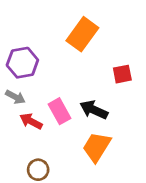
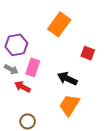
red square: (122, 74) -> (88, 53), turned 32
pink rectangle: (60, 111) -> (33, 67), moved, turned 48

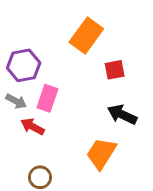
red square: (88, 53) -> (115, 70), moved, turned -32
black arrow: (67, 79) -> (122, 115), moved

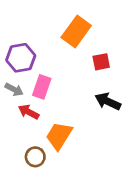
orange trapezoid: (101, 153) -> (59, 136), moved

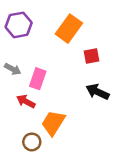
purple hexagon: (21, 58) -> (19, 25), moved
gray arrow: (14, 90) -> (13, 69), moved

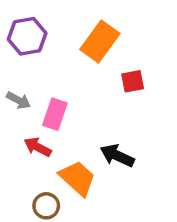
black arrow: (97, 92) -> (117, 156), moved
orange trapezoid: (53, 123) -> (77, 178), turned 100

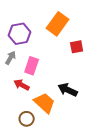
purple hexagon: (27, 36) -> (20, 34), moved
gray arrow: (19, 100) -> (11, 58), turned -88

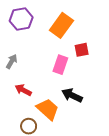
purple hexagon: (20, 34) -> (21, 19), moved
pink rectangle: (32, 66) -> (60, 65), moved

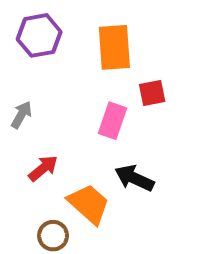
orange rectangle: (61, 25) -> (114, 47), turned -40
red arrow: (23, 90) -> (43, 168), turned 112

